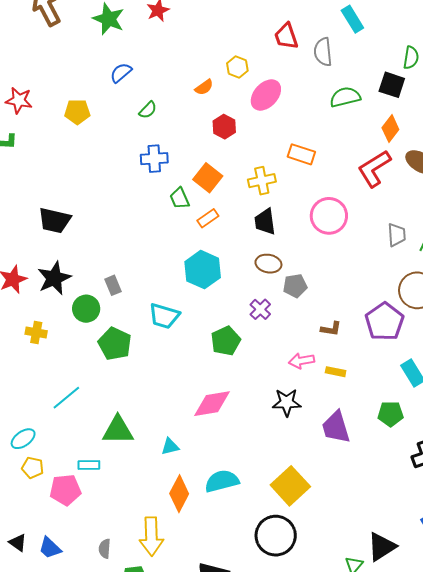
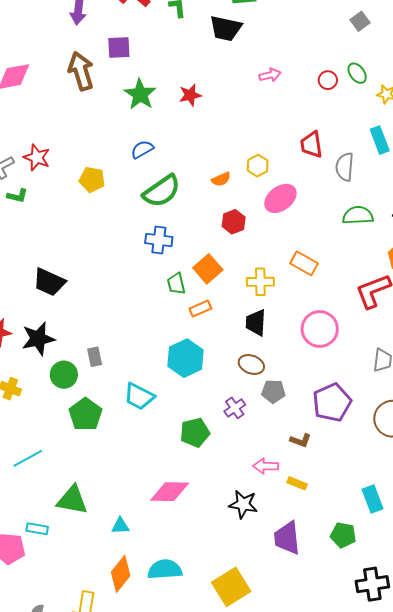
green semicircle: (148, 110) -> (162, 191), size x2.0
purple pentagon: (385, 322) -> (332, 402), moved

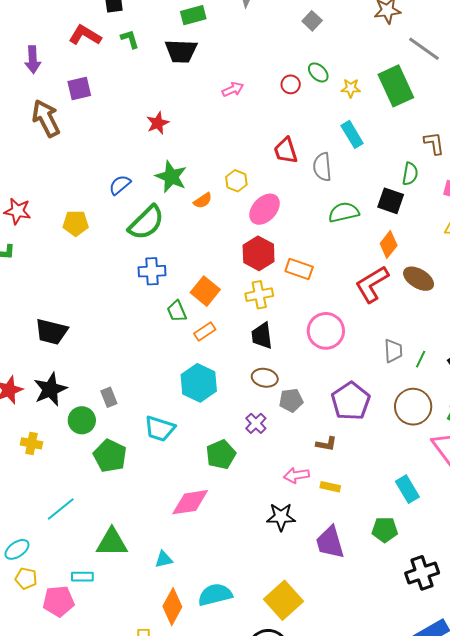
green star: (140, 94) -> (171, 177), moved
red hexagon: (234, 222) -> (259, 253), moved, size x1.4
pink diamond: (170, 492) -> (190, 502), moved

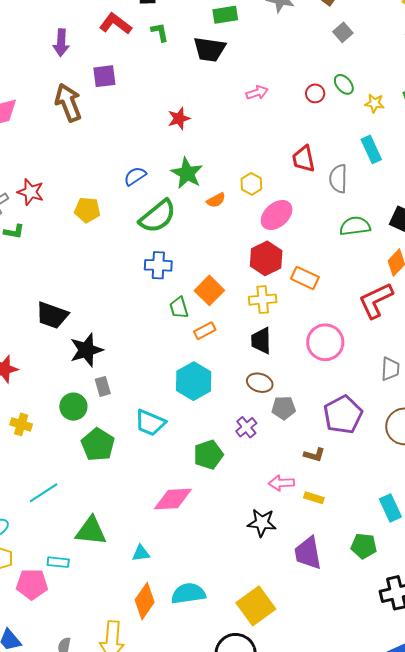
black star: (50, 389) -> (86, 350), moved

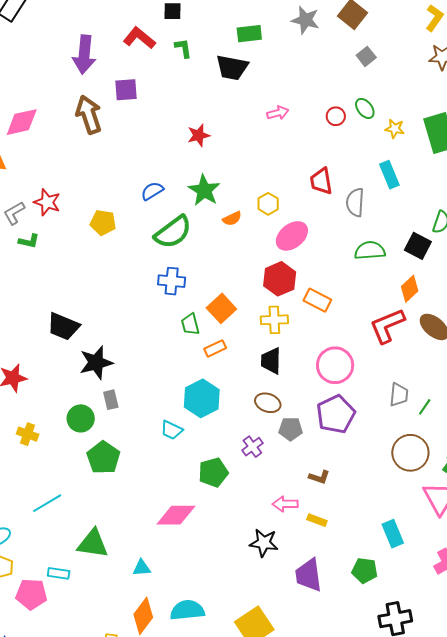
purple arrow: (61, 43) -> (84, 54), size x1.4
purple pentagon: (343, 415) -> (336, 414), moved
cyan trapezoid: (150, 423) -> (172, 430), moved, size x0.7

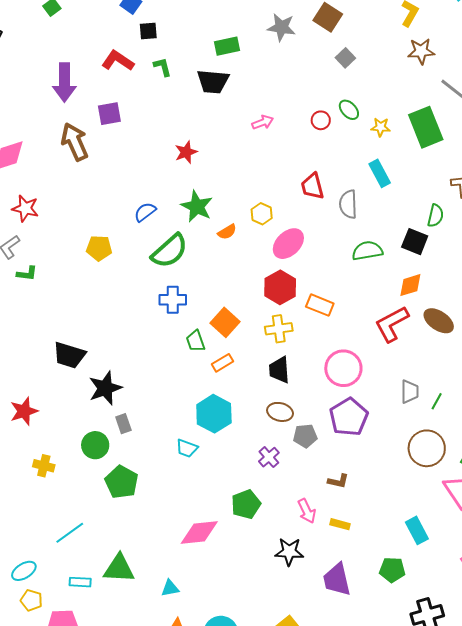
red star: (47, 202) -> (25, 208), moved
orange diamond: (410, 289) -> (410, 285), turned 32
green pentagon: (213, 472) -> (246, 504), moved
pink arrow: (285, 504) -> (307, 511), turned -110
cyan rectangle: (59, 573) -> (80, 582), moved

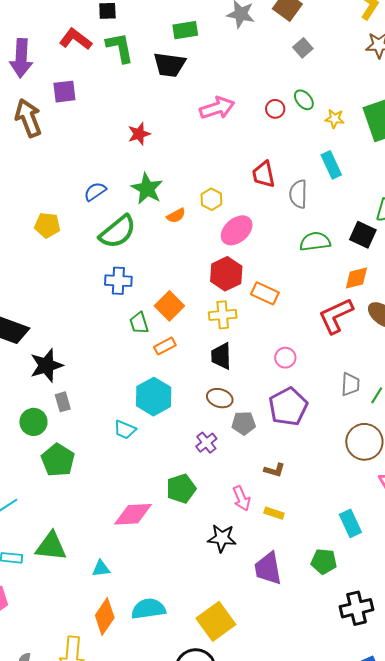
green L-shape: (162, 67) -> (120, 48), size x1.6
pink arrow: (263, 122) -> (217, 108), size x1.6
pink circle: (343, 368) -> (285, 358), size x0.6

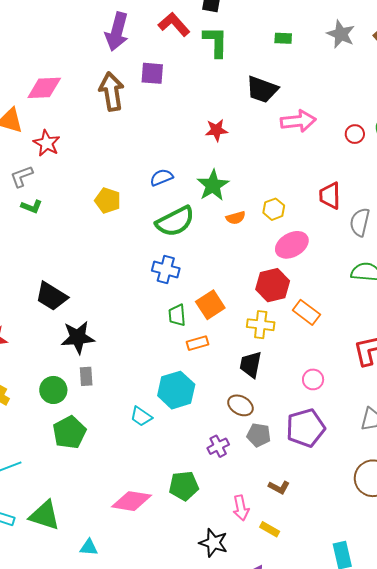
green rectangle: (185, 30) -> (283, 38), size x0.7
black trapezoid: (169, 65) -> (262, 89), moved

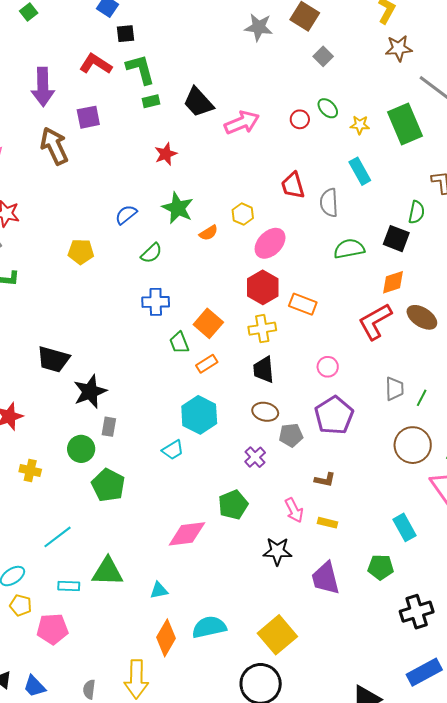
green rectangle: (283, 38) -> (151, 101), moved
black trapezoid: (262, 89) -> (198, 102), turned 44
green semicircle: (175, 221) -> (151, 253), size x0.6
gray rectangle: (86, 376) -> (109, 427), turned 30
cyan trapezoid: (141, 416) -> (173, 450), turned -50

